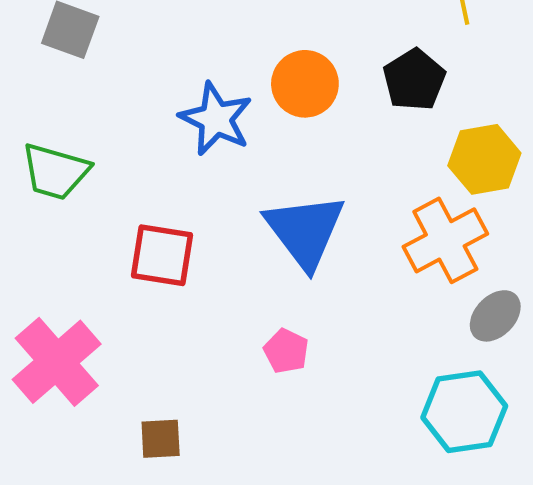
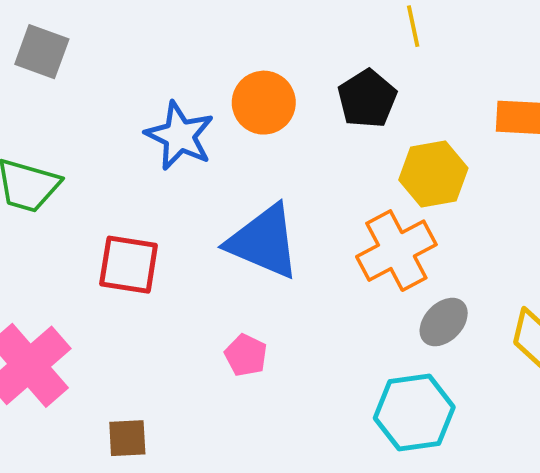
blue triangle: (305, 231) -> (264, 242), turned -30

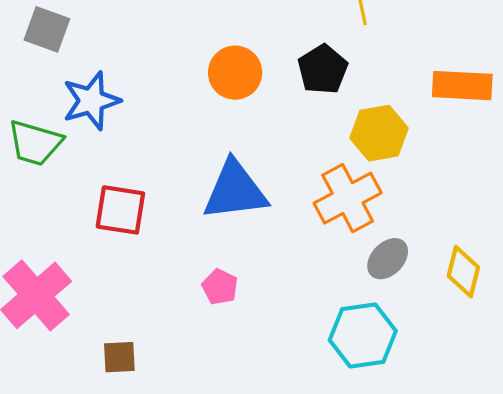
blue star: (180, 136) -> (91, 101), moved, turned 30
blue triangle: (264, 242) -> (235, 191), turned -30

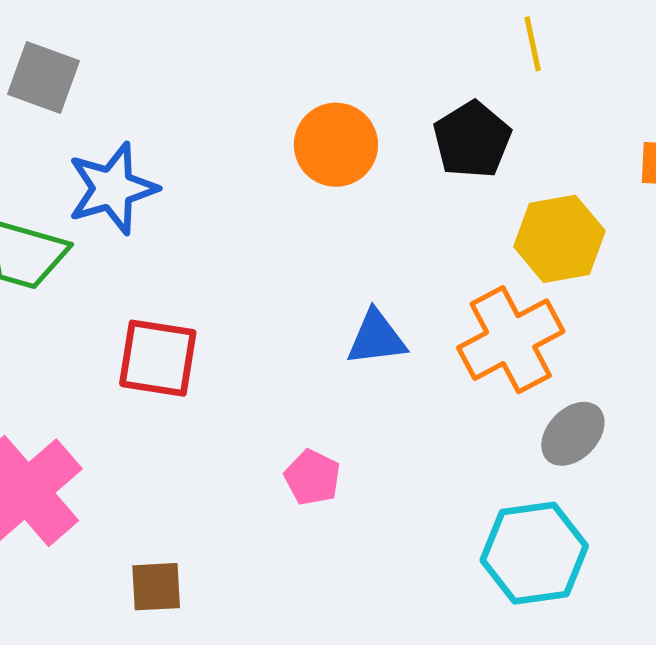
blue triangle: (235, 191) -> (376, 338), moved, size x0.6

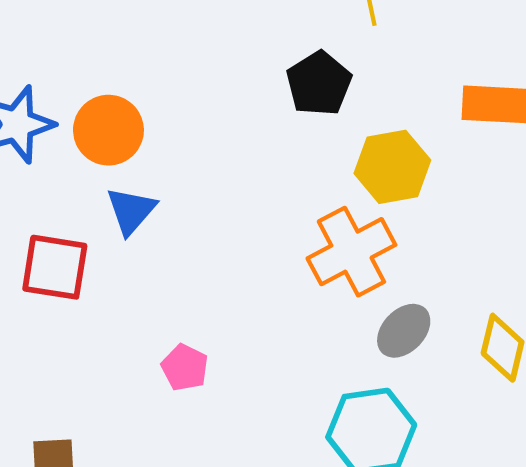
orange circle: (336, 145) -> (108, 130), moved
blue triangle: (376, 338) -> (131, 211), moved, turned -42

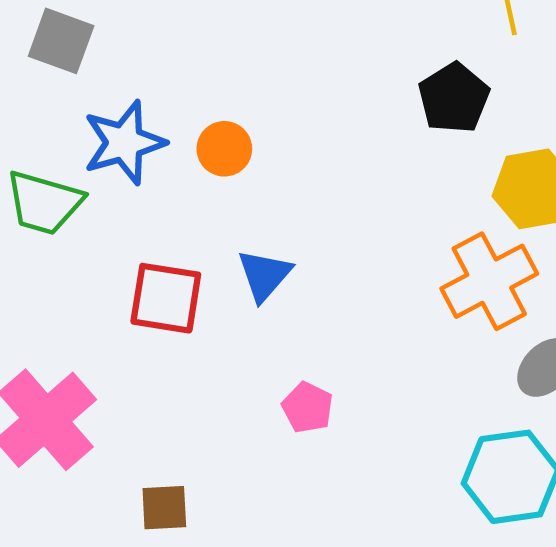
orange circle: (108, 130) -> (224, 149), size x0.7
blue triangle: (131, 211) -> (264, 275), moved

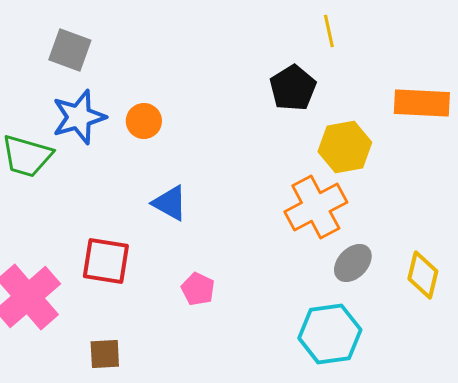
gray square: (61, 41) -> (70, 50), moved
blue triangle: (264, 275) -> (170, 203), turned -42
red square: (166, 298) -> (106, 261), moved

